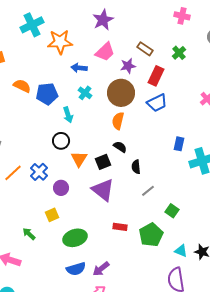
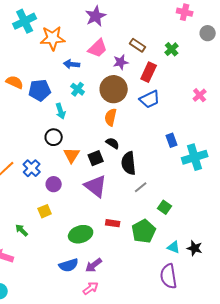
pink cross: (182, 16) -> (185, 12), moved
blue rectangle: (179, 144) -> (172, 140), turned -32
black semicircle: (136, 167) -> (129, 163), size x1.6
green ellipse: (75, 238) -> (81, 234), moved

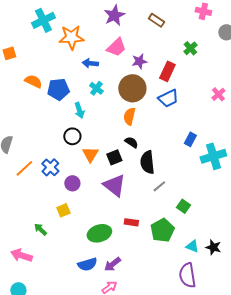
brown rectangle: (138, 45) -> (156, 20), moved
blue rectangle: (172, 140) -> (190, 139), turned 48

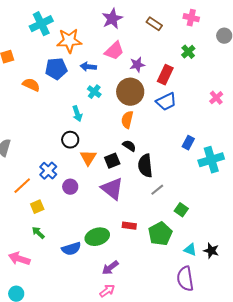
pink cross: (203, 11) -> (191, 18), moved
blue pentagon: (58, 89) -> (56, 69), moved
orange line: (24, 168) -> (22, 186), moved
yellow square: (63, 210) -> (37, 207), moved
blue semicircle: (87, 264) -> (71, 249), moved

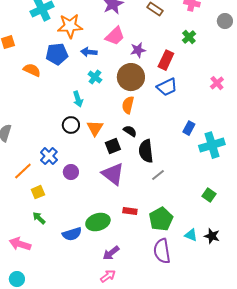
orange triangle: (88, 158) -> (95, 128), moved
green square: (181, 210) -> (209, 195), moved
purple semicircle: (185, 279) -> (162, 251), moved

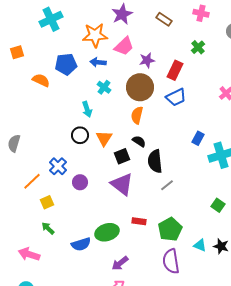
orange star: (70, 26) -> (95, 35), moved

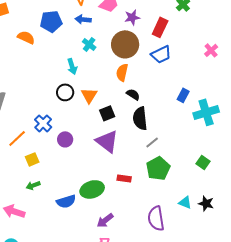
black semicircle: (139, 141) -> (133, 94), moved
green arrow: (48, 228) -> (33, 185), turned -64
green pentagon: (170, 229) -> (158, 168), moved

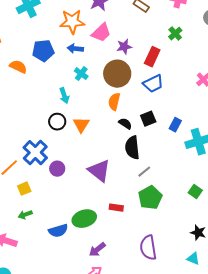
black square: (107, 113) -> (148, 119), moved
blue cross: (43, 123) -> (35, 153), size x1.4
cyan triangle: (185, 202) -> (193, 259), moved

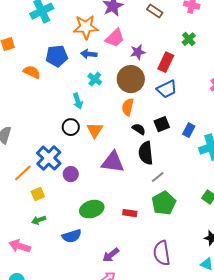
purple triangle: (99, 171) -> (113, 162), moved, turned -30
green ellipse: (84, 219) -> (92, 209), moved

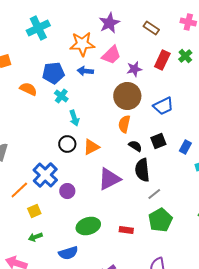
red rectangle: (166, 62) -> (162, 60), moved
cyan cross: (95, 79) -> (61, 96), moved
orange triangle: (95, 130) -> (91, 147), turned 30
purple triangle: (113, 162) -> (109, 179), turned -35

